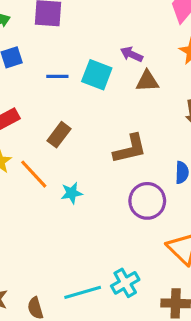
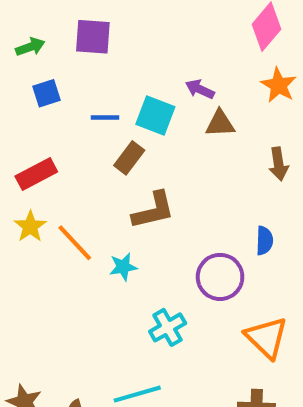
brown rectangle: (59, 135) -> (129, 158), moved
brown L-shape: (130, 149) -> (153, 210), moved
cyan cross: (125, 283) -> (168, 327), moved

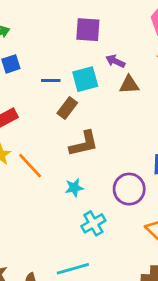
purple square: (93, 37) -> (88, 30), moved
cyan square: (155, 115) -> (85, 79), turned -36
cyan star: (123, 267) -> (74, 188), moved

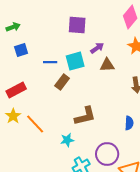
purple arrow: (115, 61) -> (97, 48), turned 120
brown L-shape: (84, 144) -> (85, 116), moved
purple circle: (129, 189) -> (107, 154), moved

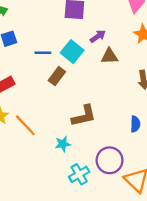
cyan square: (75, 61) -> (72, 52), turned -36

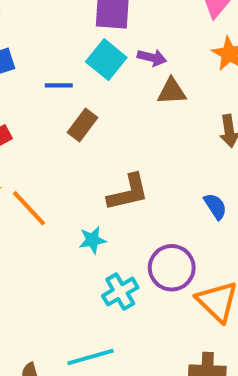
purple arrow: (98, 36) -> (152, 58), turned 49
cyan square: (72, 52) -> (106, 60), moved
blue semicircle: (135, 124) -> (215, 206), turned -35

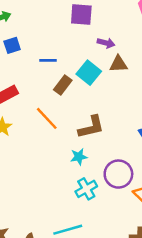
cyan square: (106, 60) -> (89, 73), moved
orange line: (29, 208) -> (47, 118), moved
cyan star: (92, 240) -> (79, 157), moved

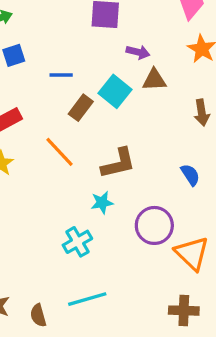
cyan cross: (86, 189) -> (77, 242), moved

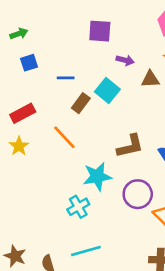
brown triangle: (154, 80) -> (150, 79), moved
brown L-shape: (118, 163) -> (130, 146), moved
cyan star: (102, 203) -> (97, 176), size x1.6

